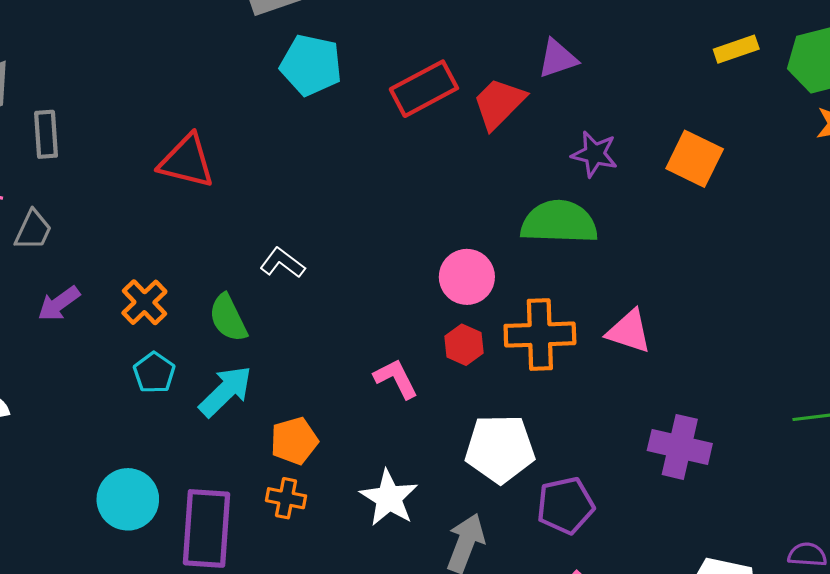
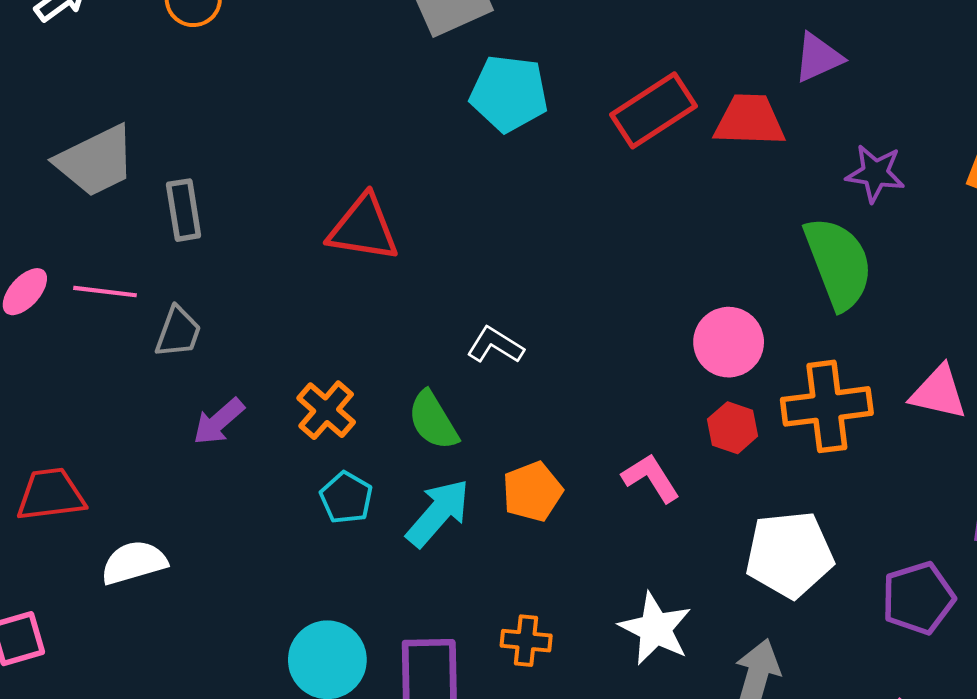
red trapezoid: (499, 103) -> (750, 120), turned 52
green semicircle: (559, 222) -> (838, 263), turned 72
orange pentagon: (294, 441) -> (532, 492), moved
purple pentagon: (565, 505) -> (918, 598), moved

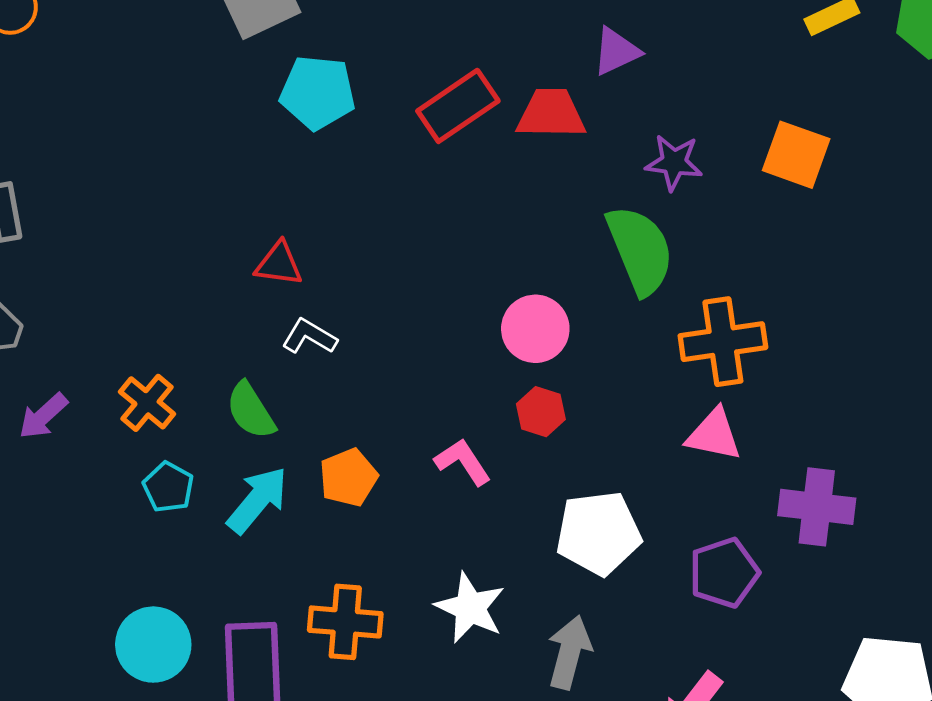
red triangle: (363, 228) -> (279, 264), moved, size x0.7
pink triangle: (939, 392) -> (714, 435), moved
orange cross: (827, 406) -> (723, 342), moved
orange cross: (526, 641) -> (345, 622), size x1.5

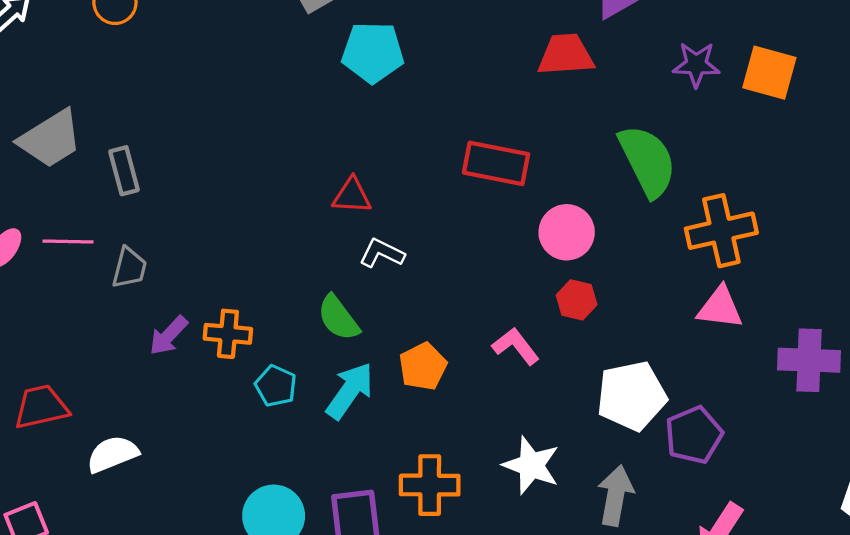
red rectangle: (458, 106) -> (496, 163), moved, turned 50
purple star: (674, 162) -> (696, 64), moved
orange cross: (147, 403) -> (228, 334), moved, turned -30
purple pentagon: (724, 573) -> (694, 435), moved

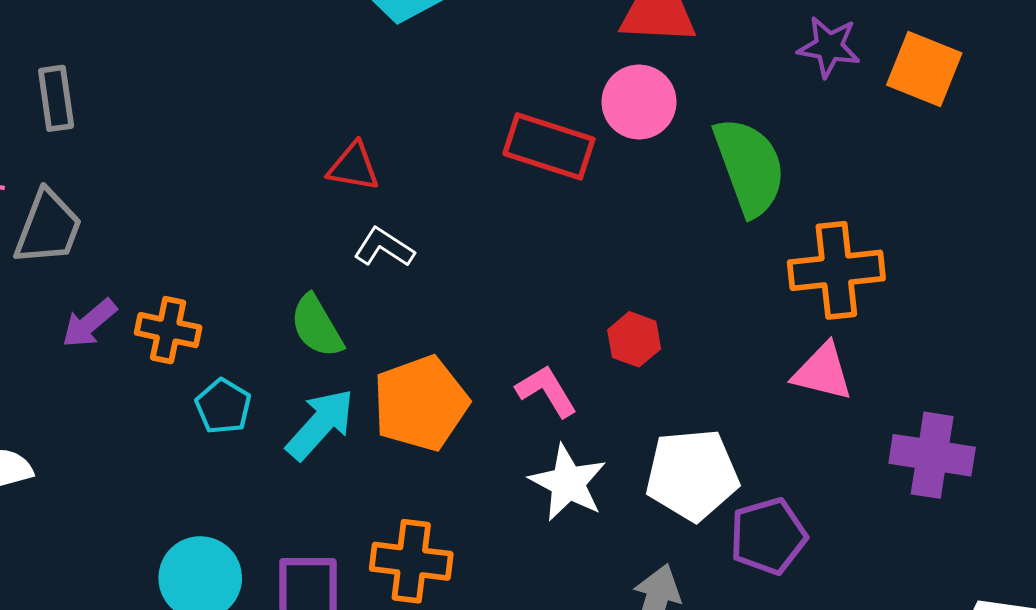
pink circle: (567, 232) -> (639, 102), moved
gray trapezoid: (129, 268) -> (48, 228), size x1.4
orange pentagon: (423, 366) -> (421, 403), size x1.5
white star: (531, 465) -> (568, 483), moved

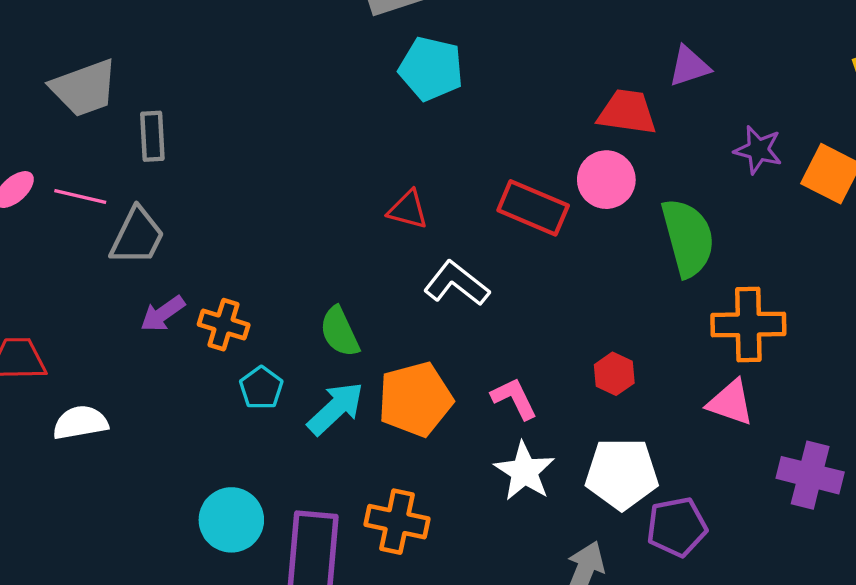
red triangle: (353, 167) -> (408, 210), moved
white L-shape: (384, 247) -> (457, 283), moved, size x1.4
red hexagon: (634, 339) -> (614, 374), moved

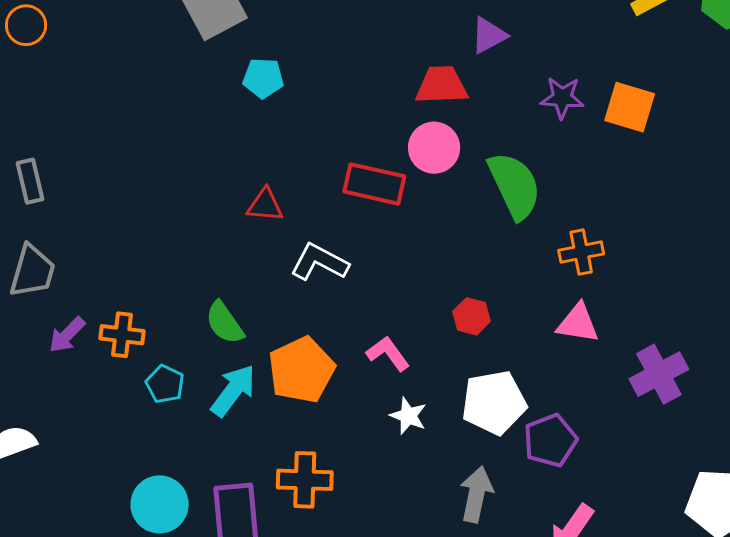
cyan pentagon: (431, 69) -> (263, 78), size x0.7
orange cross: (748, 325) -> (581, 252), size x0.7
white star: (524, 471) -> (408, 416), size x0.7
purple cross: (810, 475) -> (659, 374), turned -32

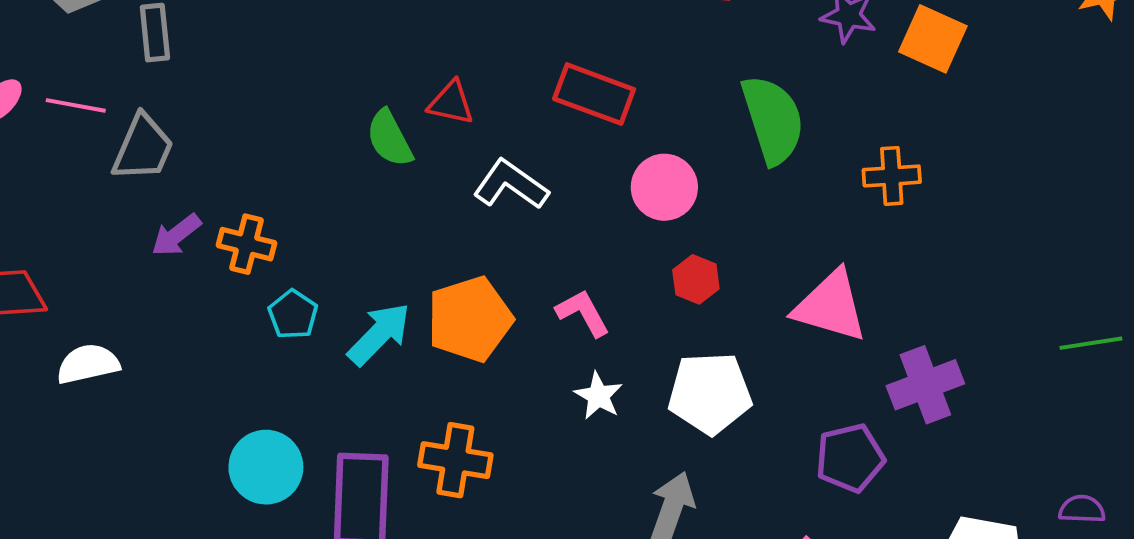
pink circle: (434, 148) -> (664, 187), moved
orange cross: (581, 252) -> (892, 176), moved
green semicircle: (225, 323) -> (390, 138), moved
pink triangle: (578, 323) -> (831, 306), size x1.4
purple pentagon: (550, 440) -> (850, 458), moved

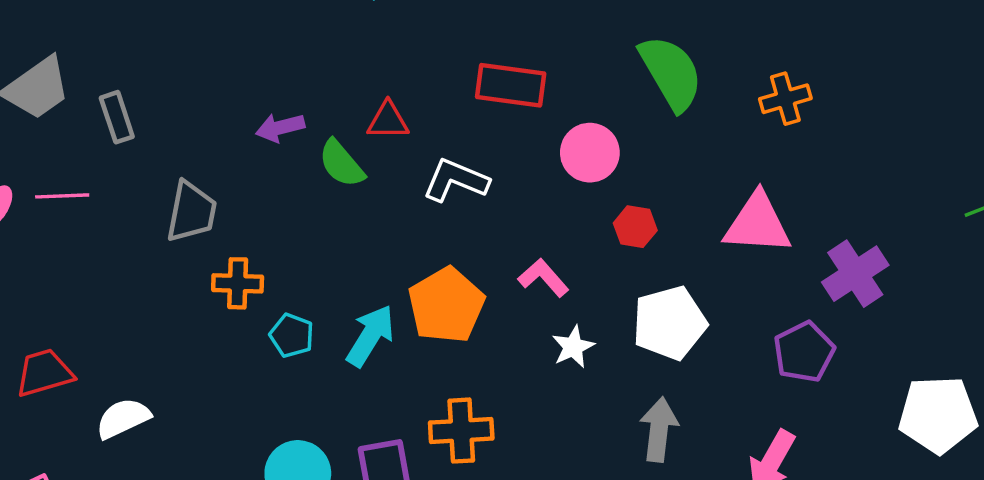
gray trapezoid: (143, 148) -> (191, 212), moved
purple arrow: (176, 235) -> (280, 128), moved, turned 36
white star: (598, 396) -> (573, 347), turned 30

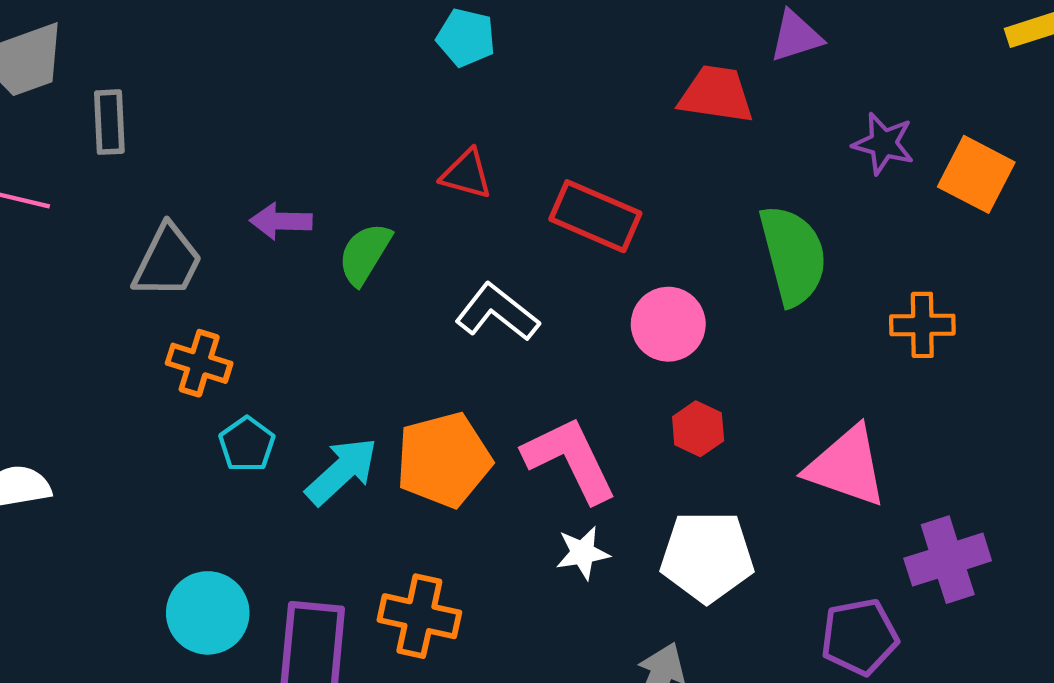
red triangle: (388, 121) -> (466, 174), moved
purple arrow: (280, 128) -> (281, 221), moved
green semicircle: (341, 164) -> (365, 254), turned 56
pink L-shape: (543, 278) -> (570, 459), size x1.6

